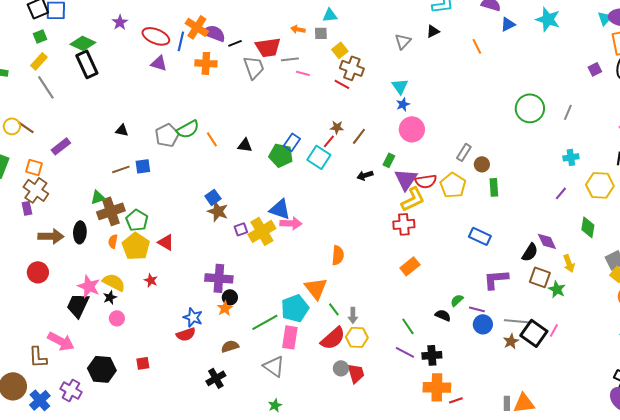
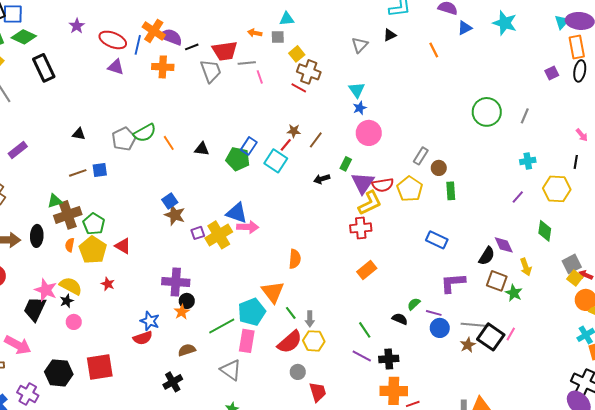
green diamond: (83, 43) -> (24, 37), moved
pink line: (303, 73) -> (260, 77), turned 56
red square: (143, 363) -> (100, 367), size x2.0
red trapezoid: (356, 373) -> (318, 392), moved

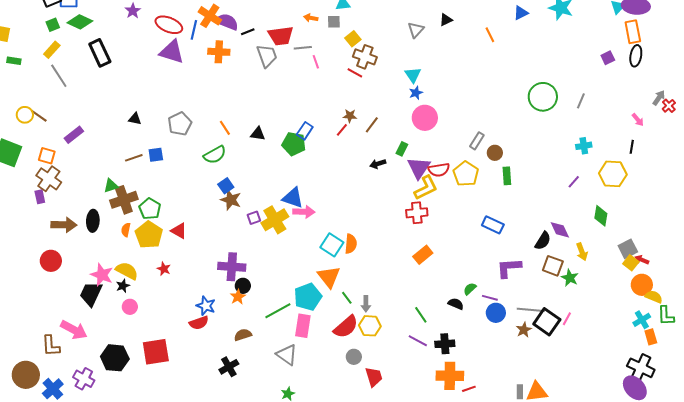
purple triangle: (116, 67) -> (172, 52), size x1.5
green semicircle: (145, 133) -> (215, 155), moved
cyan square: (276, 161) -> (332, 245), moved

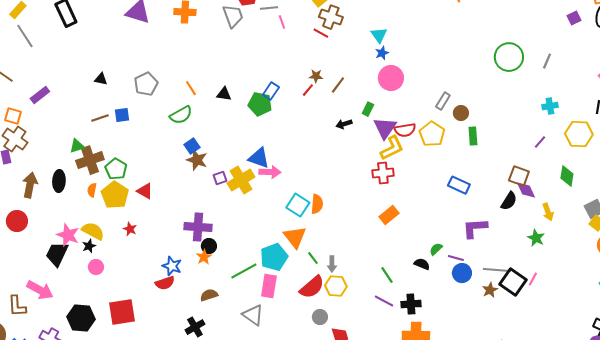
brown arrow: (64, 225) -> (30, 185), turned -80
brown square: (553, 266) -> (519, 176), moved

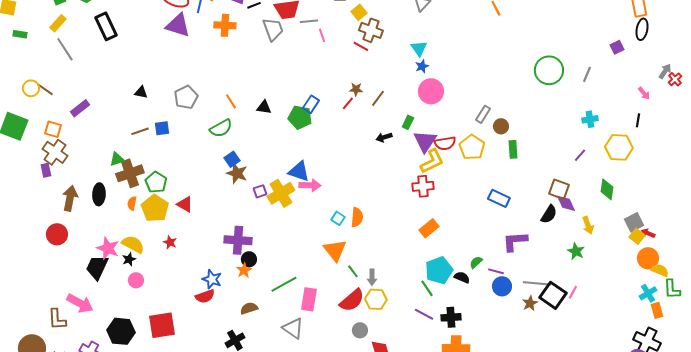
purple square: (574, 18) -> (617, 47), moved
cyan square: (298, 205) -> (338, 218), size x0.6
cyan pentagon: (274, 257) -> (439, 270), moved

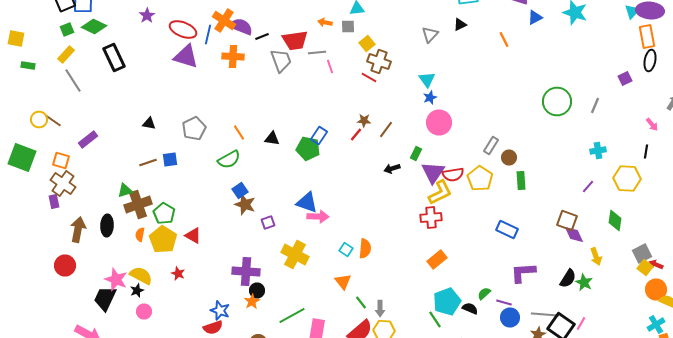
yellow cross: (281, 193) -> (295, 254), moved, turned -32
black semicircle: (549, 214) -> (568, 278), moved
orange triangle: (335, 250) -> (343, 282), size x0.7

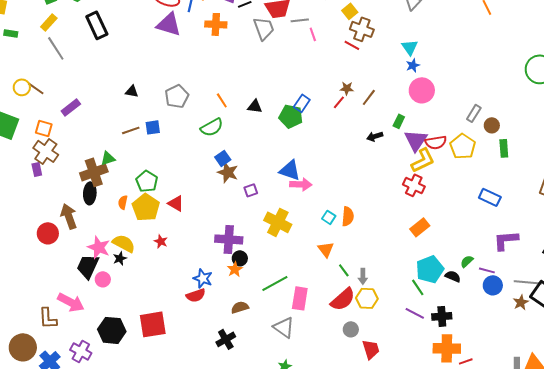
brown cross: (138, 204) -> (94, 172), moved
red cross: (431, 218) -> (414, 185), turned 30
brown arrow: (78, 230) -> (69, 216), moved, turned -30
pink circle: (144, 312) -> (103, 279), moved

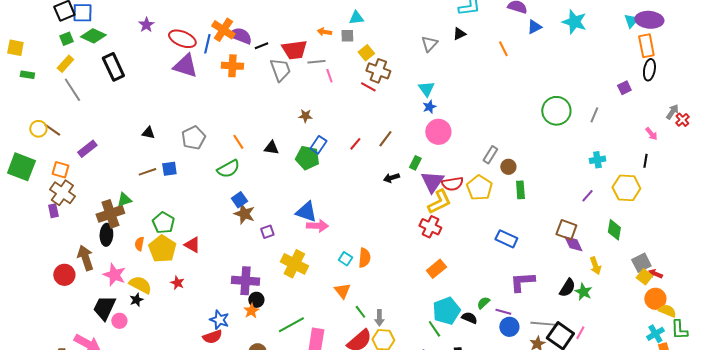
brown star: (347, 88) -> (305, 116), moved
pink star: (99, 247) -> (114, 275), moved

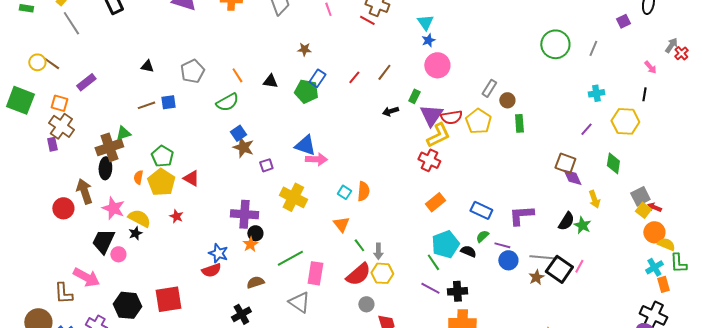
blue rectangle: (506, 239) -> (481, 210), moved

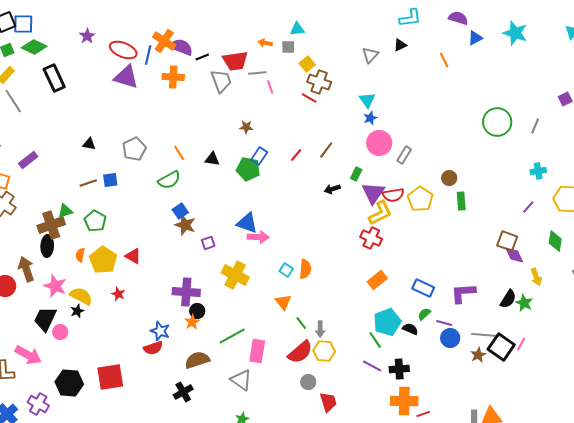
gray rectangle: (489, 88) -> (404, 155), moved
green pentagon: (162, 156) -> (95, 221), moved
brown semicircle: (255, 282) -> (197, 360), size x1.4

